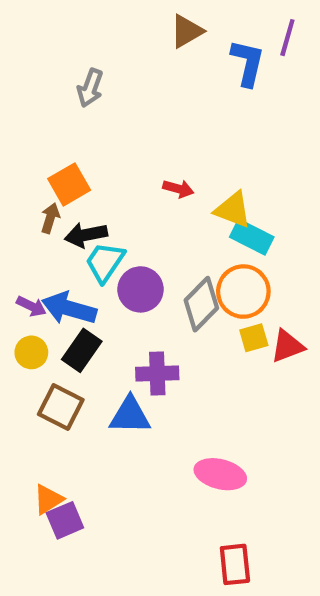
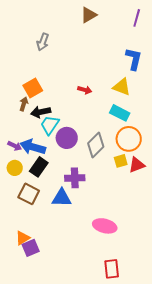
blue L-shape: (248, 63) -> (134, 59), moved
yellow triangle: (233, 210) -> (122, 87), moved
orange circle: (243, 292) -> (129, 139), moved

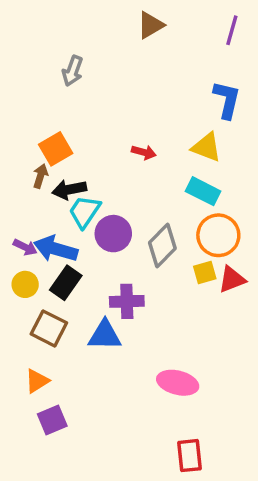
orange triangle: (23, 238) -> (37, 381), moved

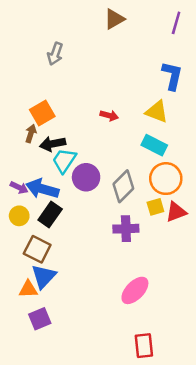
purple cross: (127, 301) -> (126, 229), moved
blue triangle: (105, 335) -> (44, 276), moved, turned -48
orange triangle: (37, 381) -> (28, 289), turned 30
pink ellipse: (178, 383) -> (135, 290), turned -60

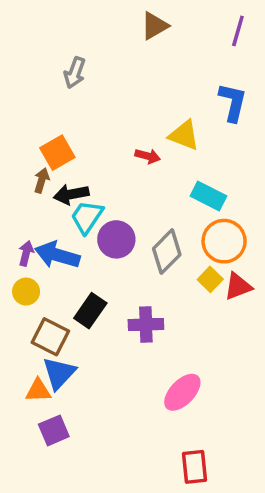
yellow triangle: (157, 112) -> (184, 135), moved
purple arrow: (19, 188) -> (26, 253), turned -102
yellow square: (155, 207) -> (210, 279), turned -30
black rectangle: (50, 215) -> (90, 311), moved
purple cross: (126, 229) -> (146, 325), moved

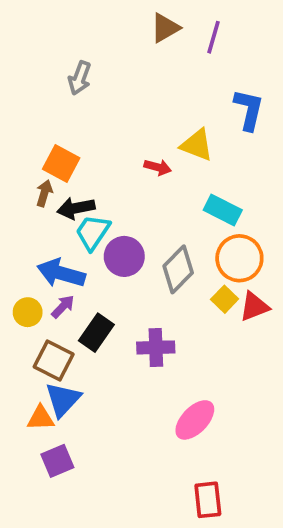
purple line: (238, 31) -> (213, 37), moved
orange square: (57, 153) -> (61, 164), turned -32
purple arrow: (26, 253) -> (63, 307), moved, turned 30

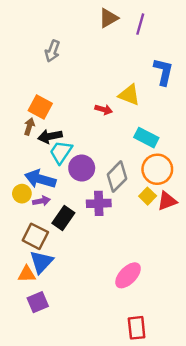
purple arrow: (63, 307) -> (41, 201), turned 35
yellow circle: (28, 312) -> (22, 194), moved
purple cross: (156, 347) -> (99, 203), moved

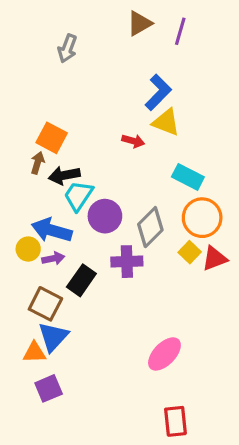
gray arrow: (52, 51) -> (67, 48), moved
blue L-shape: (163, 72) -> (158, 92), moved, turned 32

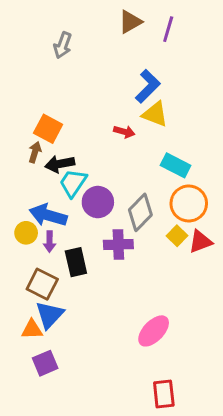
purple arrow: (53, 258) -> (50, 242), turned 102
black rectangle: (81, 280) -> (76, 262), turned -48

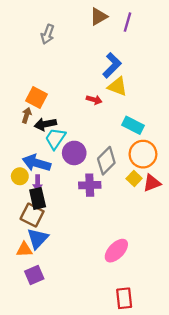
black rectangle: (76, 262) -> (38, 198), moved

